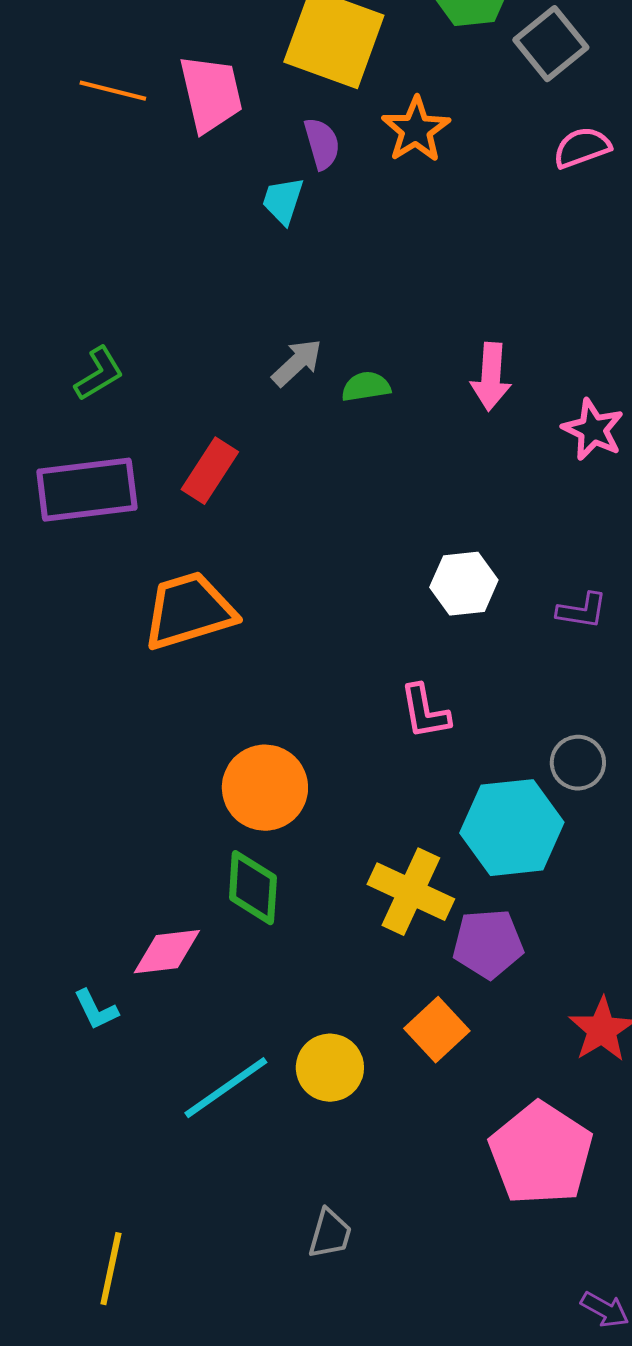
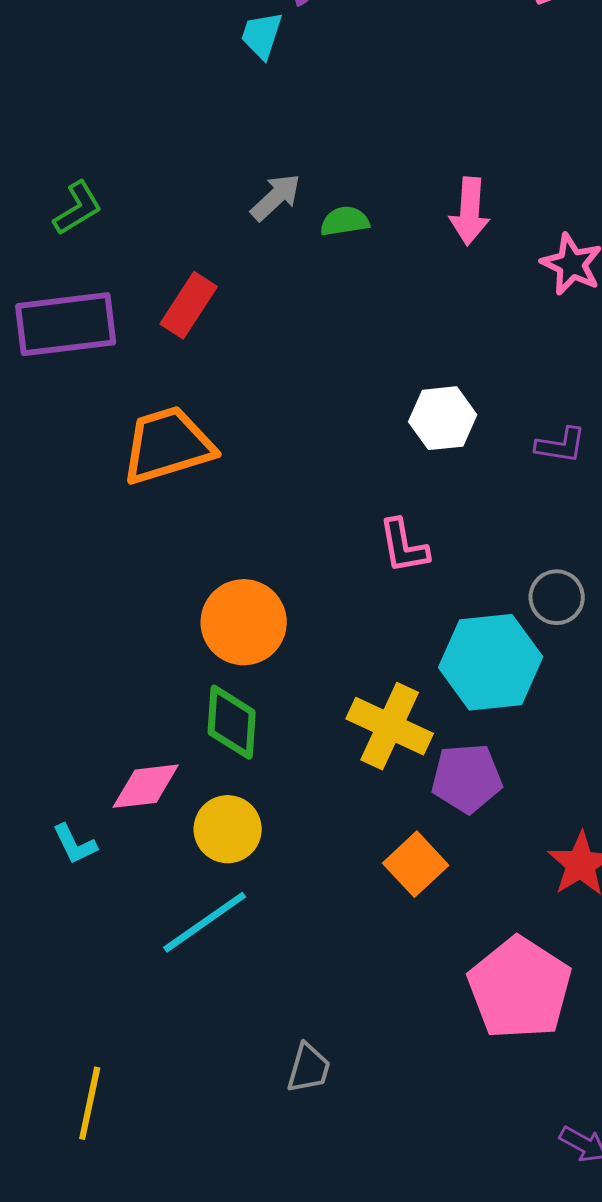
yellow circle: (330, 1068) -> (228, 829), moved

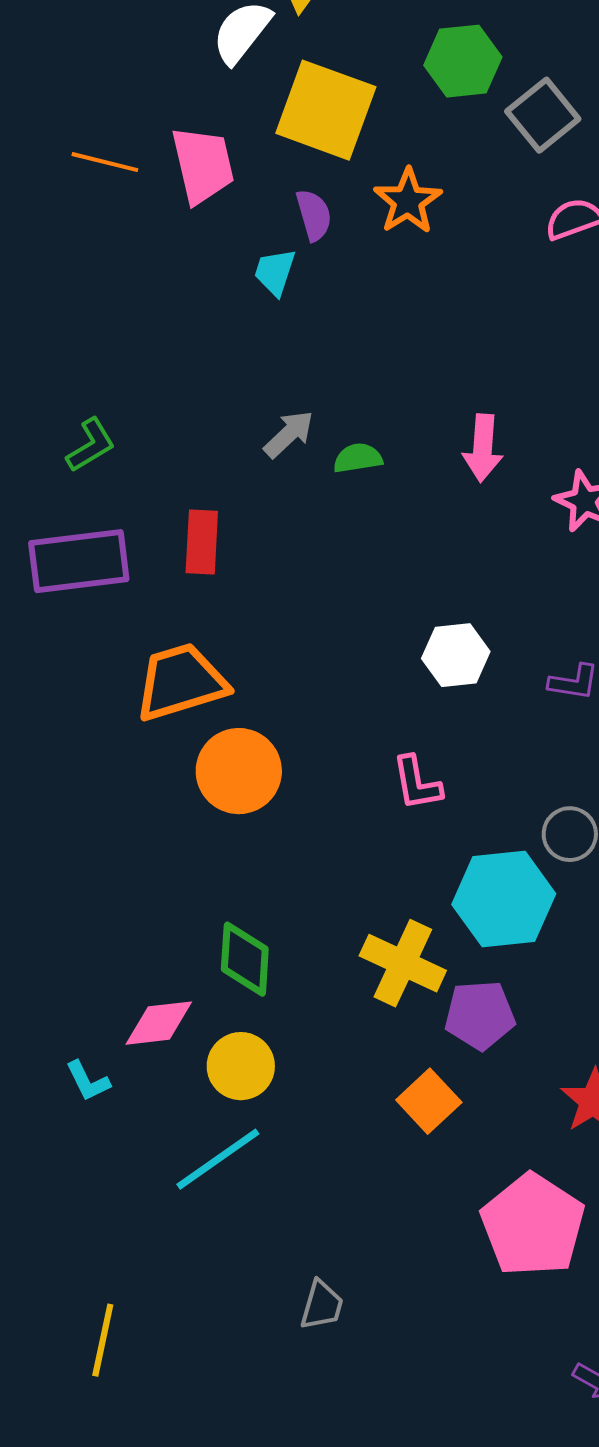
red rectangle: (189, 305) -> (202, 542), turned -30
orange circle: (244, 622) -> (239, 771), moved

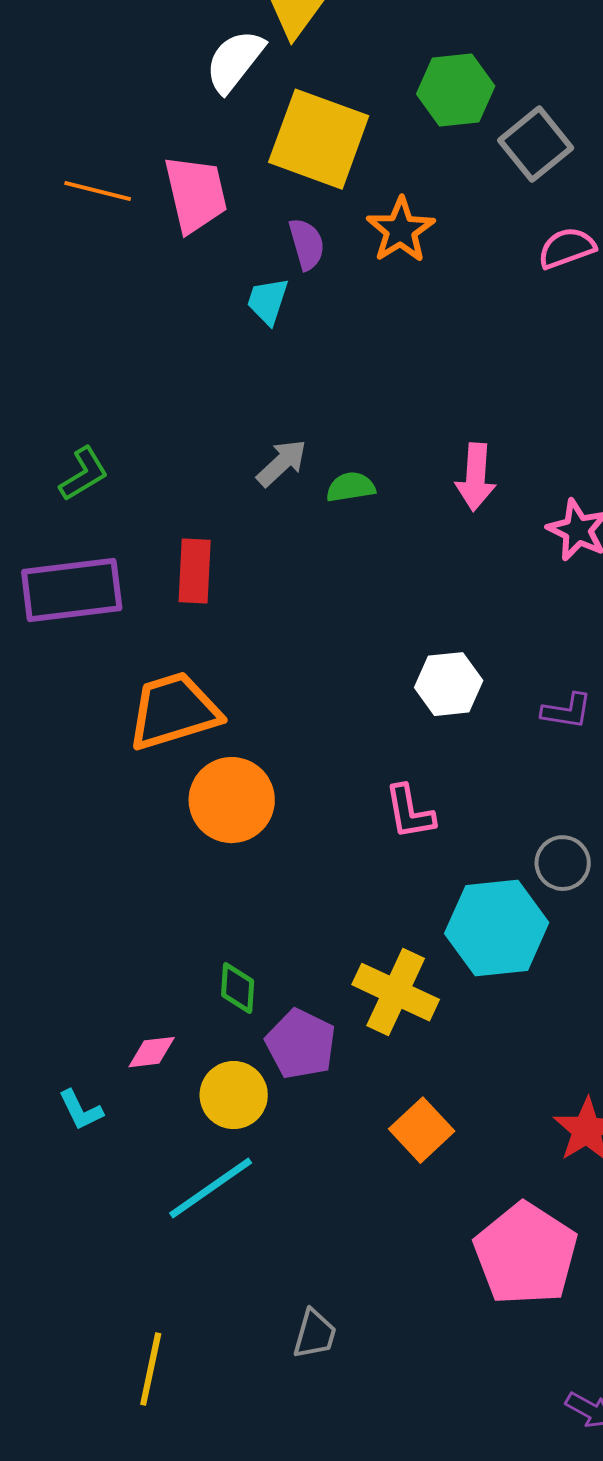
green diamond: (245, 959) -> (238, 988), size x0.7
purple pentagon: (480, 1015) -> (301, 1044), moved, turned 30
pink diamond: (159, 1023) -> (152, 1052), size x0.7
yellow line: (103, 1340) -> (151, 1369), moved

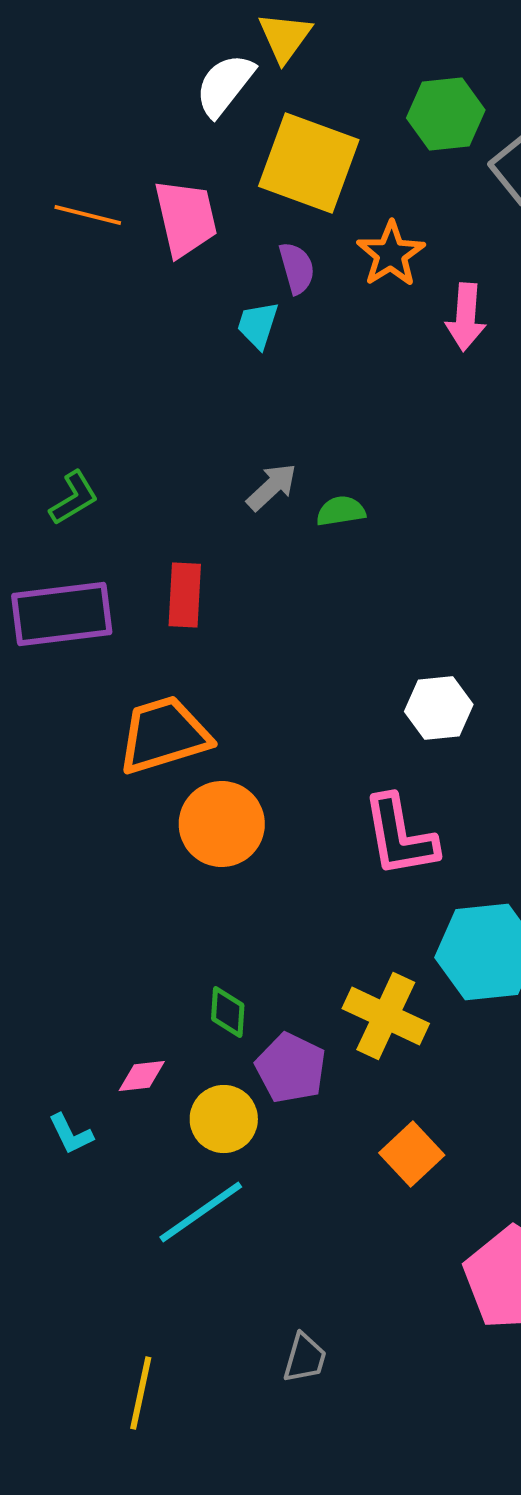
pink arrow: (476, 477) -> (466, 317), moved
pink L-shape: (410, 812) -> (400, 836), size x1.5

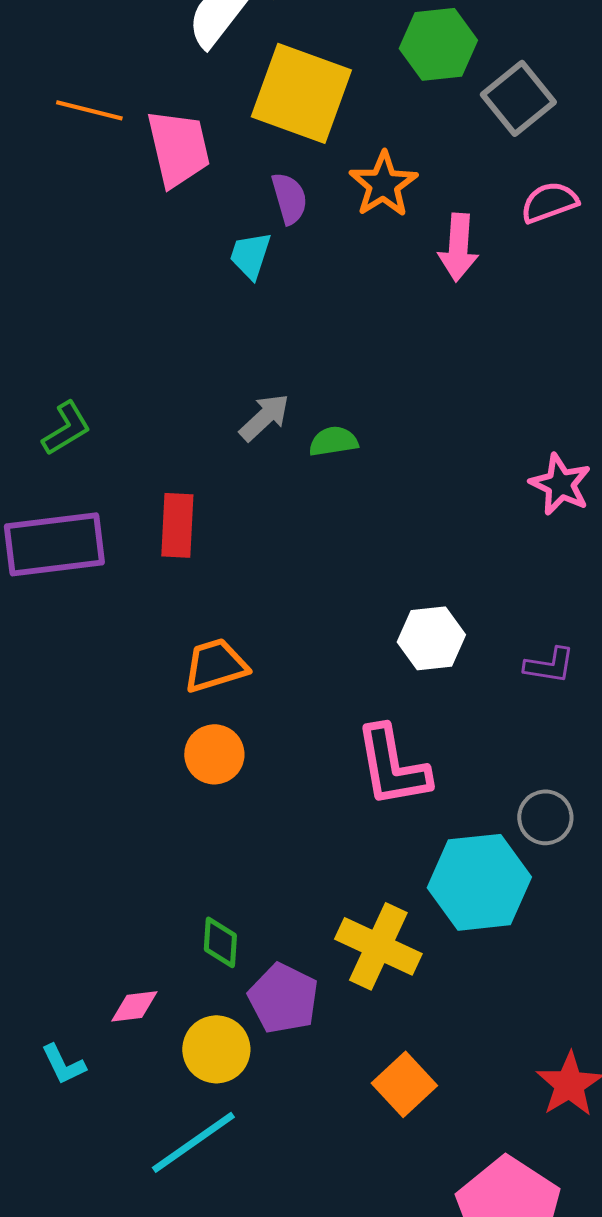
orange line: (88, 215) -> (89, 110), moved
orange trapezoid: (164, 735) -> (215, 665), moved, size x0.7
orange circle: (222, 824) -> (214, 754), size x0.7

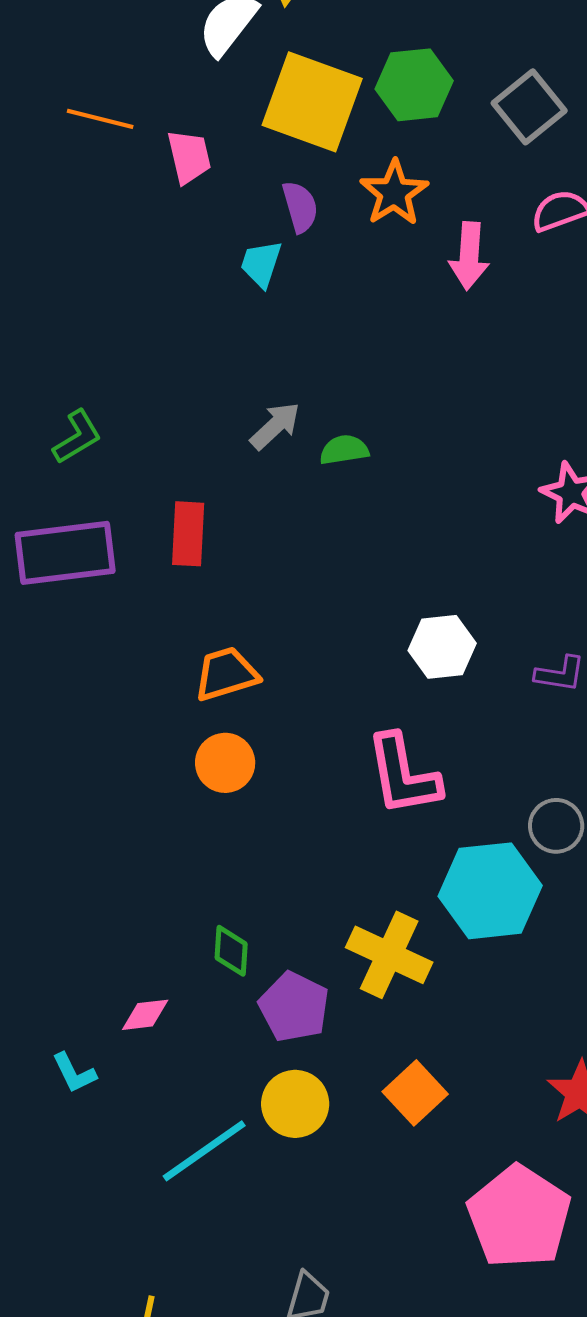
green hexagon: (438, 44) -> (414, 85), moved
pink trapezoid: (178, 148) -> (189, 157), size x0.7
yellow circle: (216, 1049) -> (295, 1104), moved

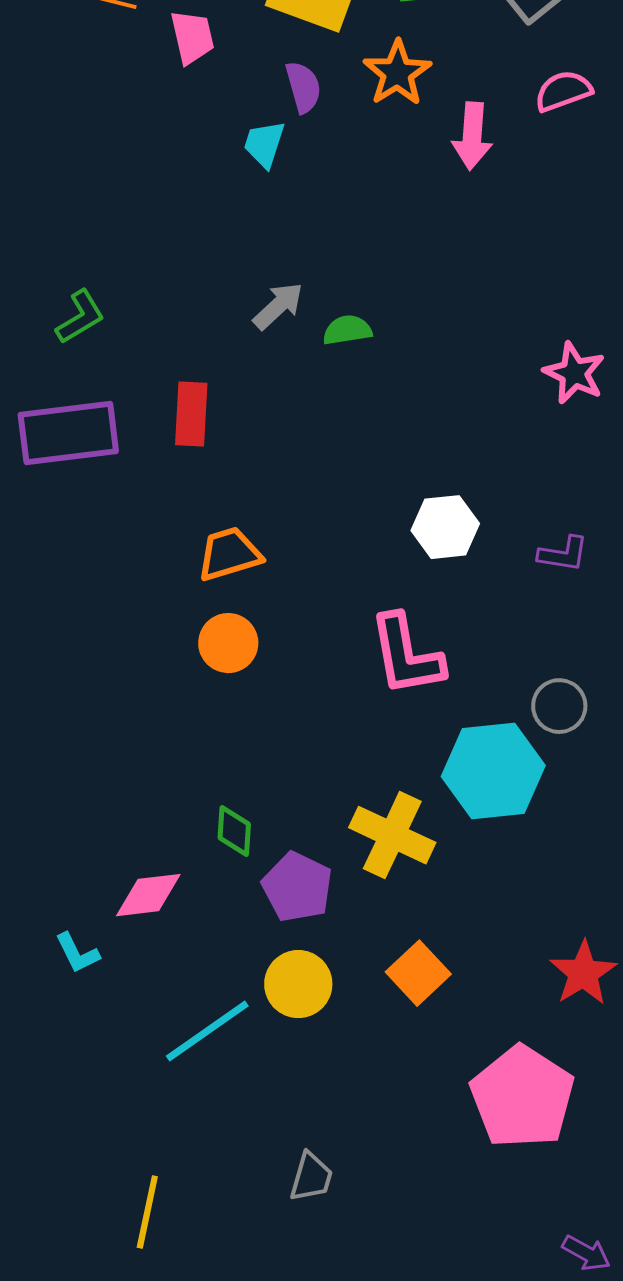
pink diamond: (145, 1015) -> (148, 895), size x1.4

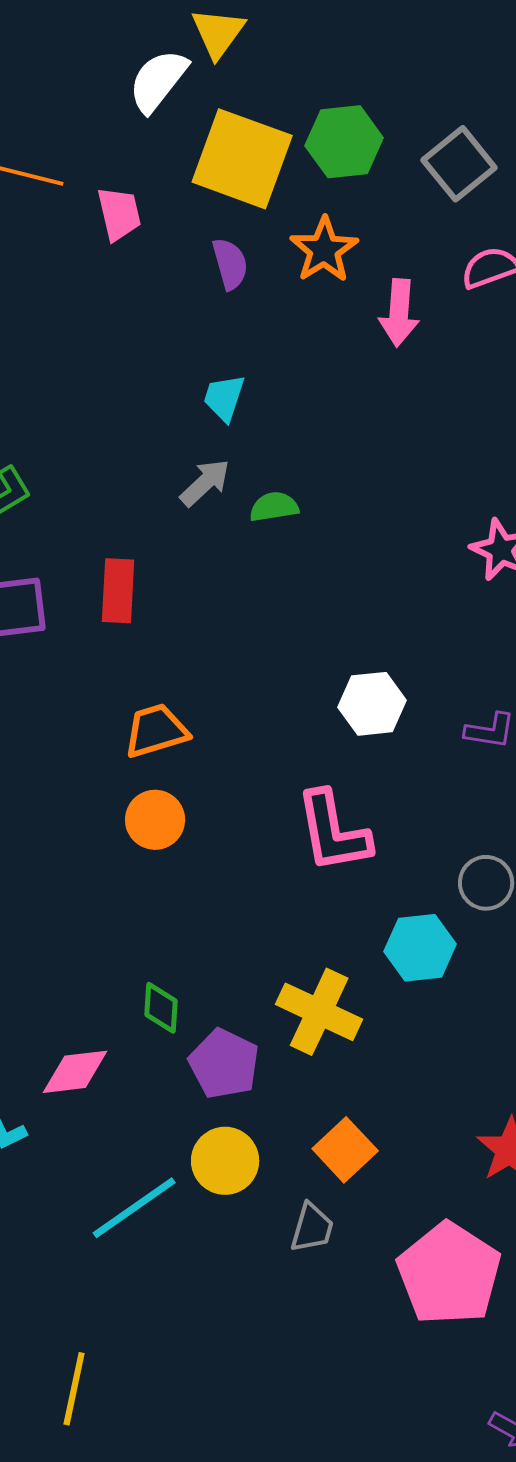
cyan trapezoid: (264, 144) -> (224, 398), moved
cyan hexagon: (493, 771) -> (420, 948), size x0.7
gray trapezoid: (311, 1177) -> (312, 1228), moved

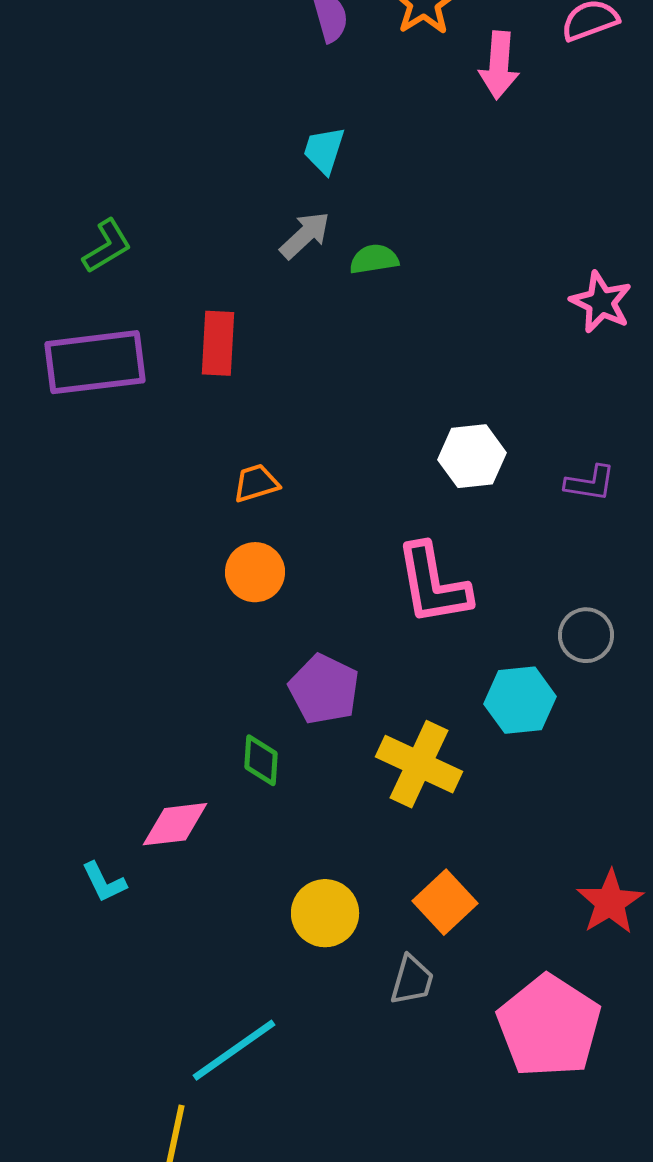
orange trapezoid: (156, 731) -> (256, 483), size x0.7
purple pentagon: (224, 1064) -> (324, 689), moved
cyan line: (134, 1208) -> (234, 1050), moved

